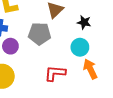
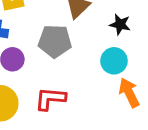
red L-shape: (55, 73) -> (50, 99), moved

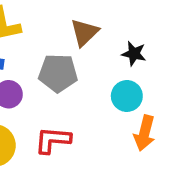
orange arrow: (129, 93) -> (144, 133), turned -140

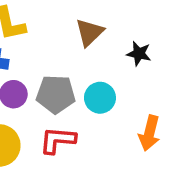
gray pentagon: (58, 73) -> (56, 94), moved
cyan circle: (127, 96) -> (100, 98), moved

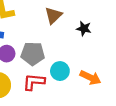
cyan circle: (100, 98) -> (60, 71), moved
orange arrow: (149, 133) -> (90, 78), turned -78

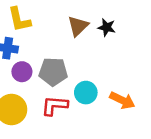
black star: (84, 29) -> (107, 27), moved

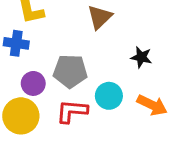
black star: (107, 27) -> (141, 57), moved
purple circle: (22, 72) -> (33, 83), moved

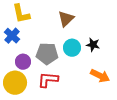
blue cross: (16, 43) -> (12, 36), turned 35
cyan circle: (109, 96) -> (72, 48), moved

